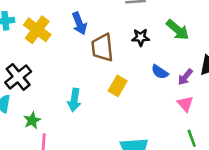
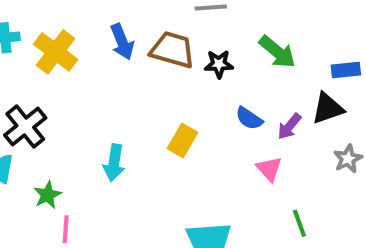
brown trapezoid: (102, 48) -> (172, 50), moved, turned 112
pink triangle: (185, 104) -> (269, 169), moved

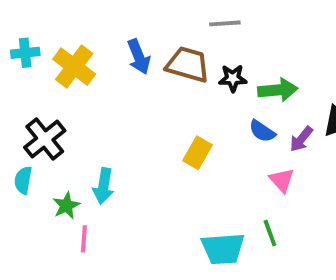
green arrow: (277, 52) -> (278, 90), moved, turned -45
cyan arrow: (114, 163) -> (103, 186), moved
green line: (299, 223) -> (270, 233), moved

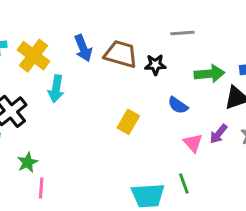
gray line: (225, 23) -> (182, 33), moved
green arrow: (278, 90) -> (210, 74), moved
purple arrow: (301, 139) -> (219, 134), moved
cyan arrow: (103, 186) -> (56, 89), moved

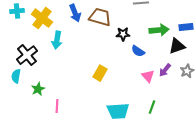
black star: (155, 65) -> (123, 34), moved
yellow rectangle: (128, 122) -> (100, 73), moved
green line: (184, 184) -> (152, 107), moved, turned 40
pink line: (41, 188) -> (57, 106), moved

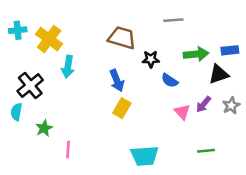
blue arrow: (75, 13) -> (117, 80), moved
green line: (152, 107) -> (206, 151), moved, turned 64

